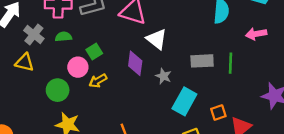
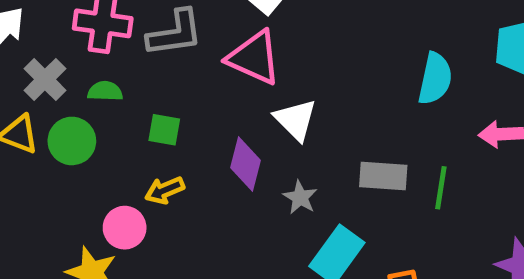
green square: (94, 52) -> (164, 130), turned 35
pink circle: (78, 67) -> (125, 228), moved
green circle: (58, 90) -> (72, 141), moved

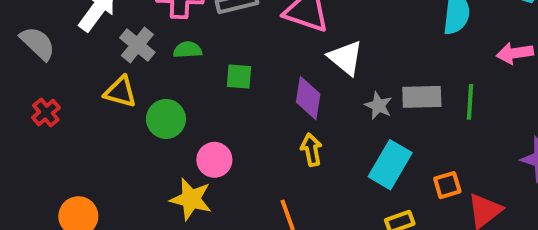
green circle: (72, 141) -> (166, 119), moved
yellow arrow: (165, 190) -> (311, 150), moved, turned 108
gray star: (300, 197) -> (378, 106), moved

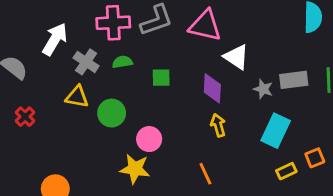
orange square: (447, 185) -> (315, 158), moved

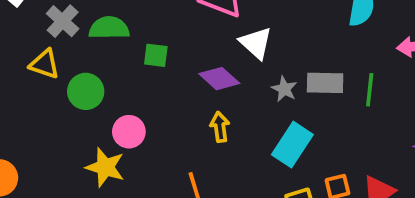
green semicircle: (122, 62) -> (109, 28), size x1.5
purple diamond: (212, 88) -> (219, 79), turned -60

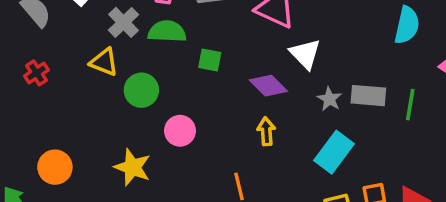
yellow star: (105, 167) -> (132, 167), moved

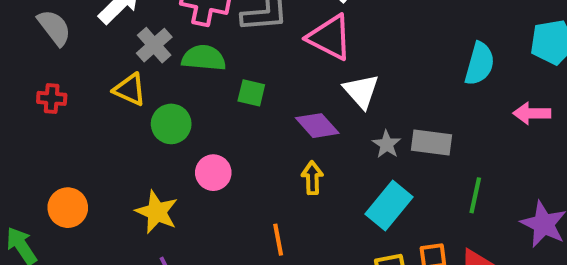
red cross: (37, 73) -> (52, 98), turned 35
green line: (410, 105) -> (475, 195), moved

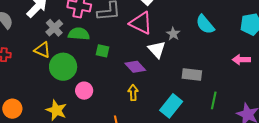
cyan semicircle: (480, 64) -> (205, 24), moved, turned 125
green circle: (171, 124) -> (63, 67), size x1.4
gray star: (387, 144) -> (173, 34), moved

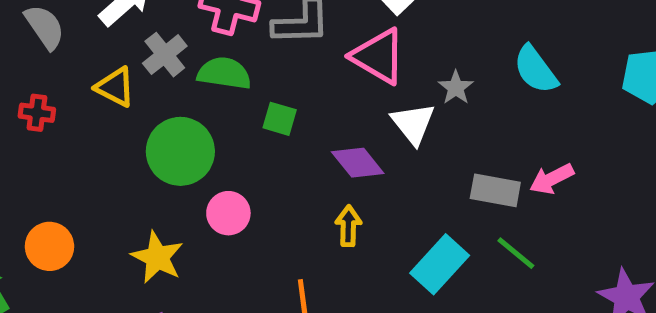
yellow triangle: (42, 50) -> (115, 87), moved
pink arrow: (241, 60) -> (552, 179), moved, turned -30
green line: (214, 100) -> (516, 253), moved, turned -66

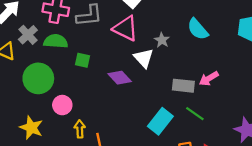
yellow arrow: (348, 226) -> (80, 129), moved

